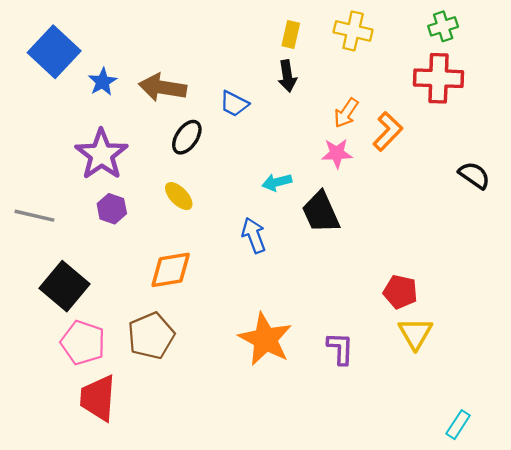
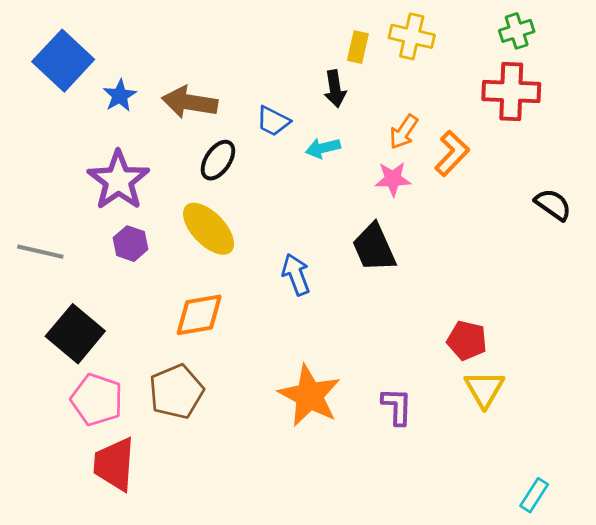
yellow rectangle: (291, 34) -> (358, 47), moved
cyan arrow: (277, 182) -> (323, 148), moved
yellow ellipse: (179, 196) -> (209, 229), size x1.6

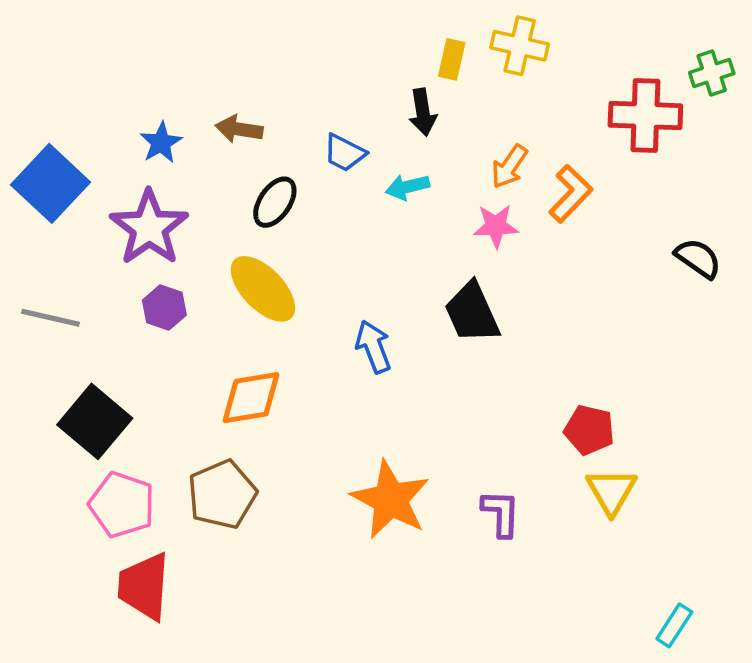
green cross: (517, 31) -> (712, 73), moved
blue square: (63, 61) -> (51, 183), moved
blue star: (120, 96) -> (161, 143), moved
brown arrow: (190, 102) -> (239, 129), size x0.7

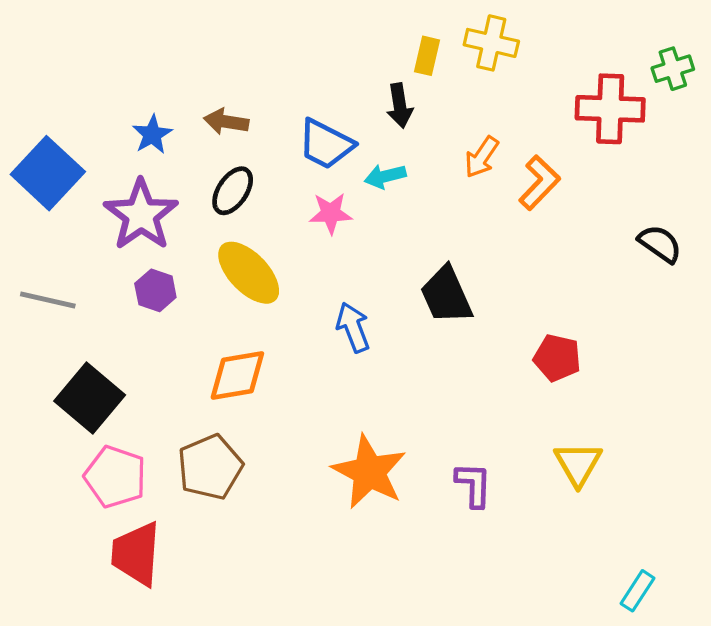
blue trapezoid: (345, 153) -> (326, 144), size x1.4
black ellipse: (275, 202) -> (233, 191), moved
pink star: (496, 226) -> (331, 213), moved
red pentagon: (589, 430) -> (557, 358), moved

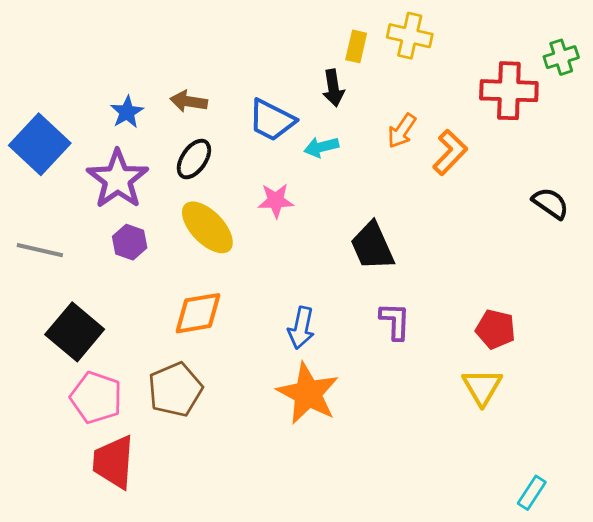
pink star: (331, 213) -> (276, 201), moved
blue arrow: (353, 327) -> (301, 328), moved, turned -147
red pentagon: (557, 358) -> (496, 329), moved
purple L-shape: (474, 485) -> (395, 321), moved

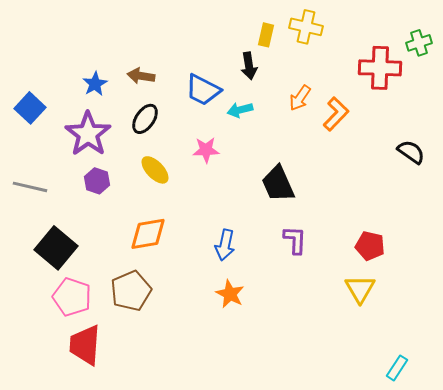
blue square: (40, 144) -> (30, 108), size x0.7
yellow ellipse: (207, 227) -> (155, 170), size x0.7
orange star: (308, 394) -> (230, 294), size x0.6

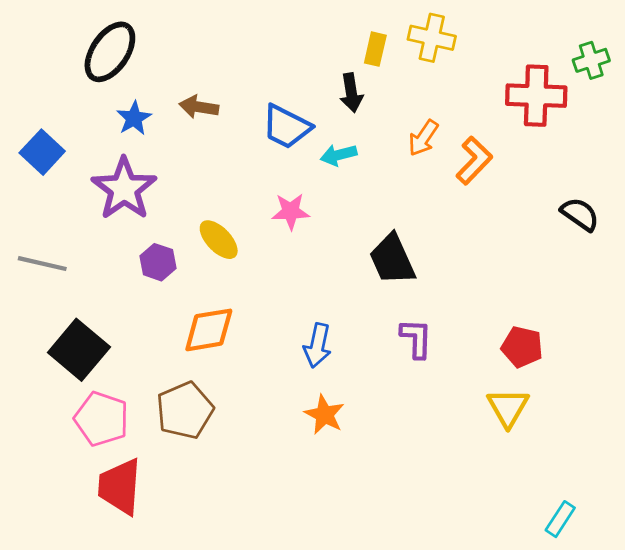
black ellipse: (145, 119) -> (110, 52), moved, size x1.4
purple hexagon: (97, 181) -> (158, 262), moved

